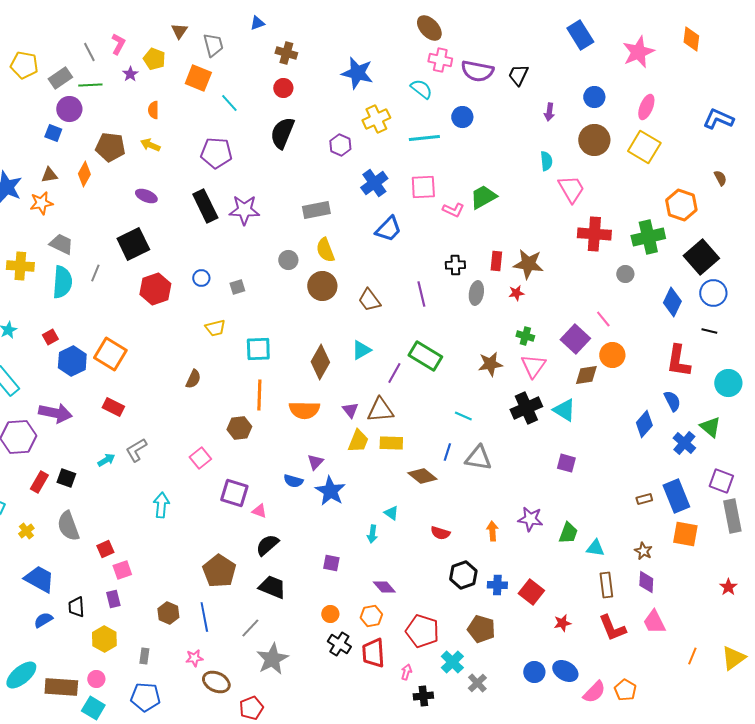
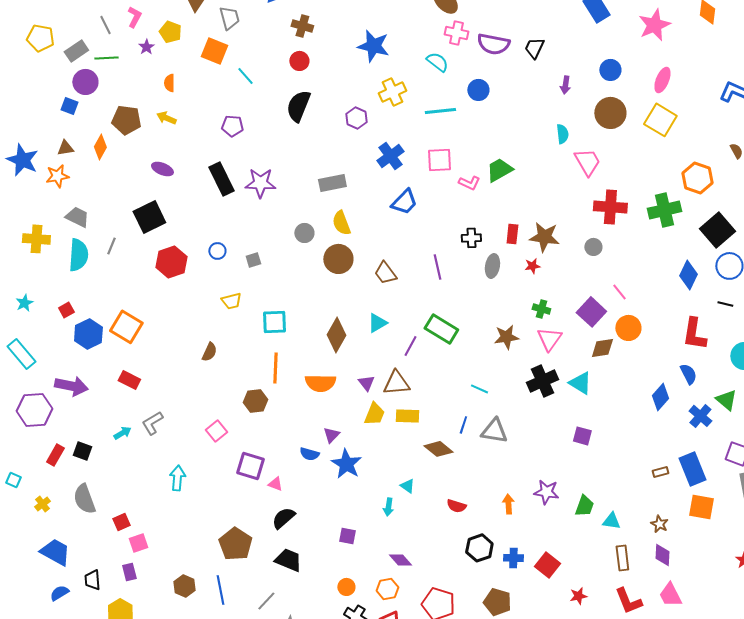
purple pentagon: (216, 153) -> (232, 126), size x0.7
gray circle: (625, 274) -> (593, 247), moved

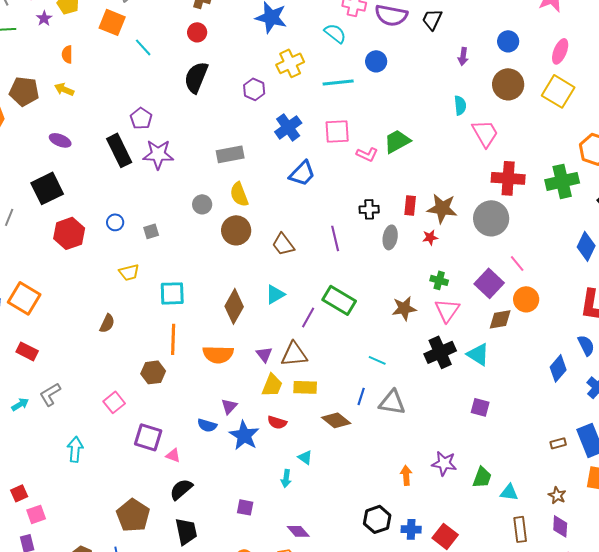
purple pentagon: (232, 126) -> (141, 118), moved, turned 30
gray circle: (593, 247) -> (491, 218), size x2.0
red semicircle: (456, 506) -> (277, 422), moved
black trapezoid: (288, 560) -> (186, 531), turned 56

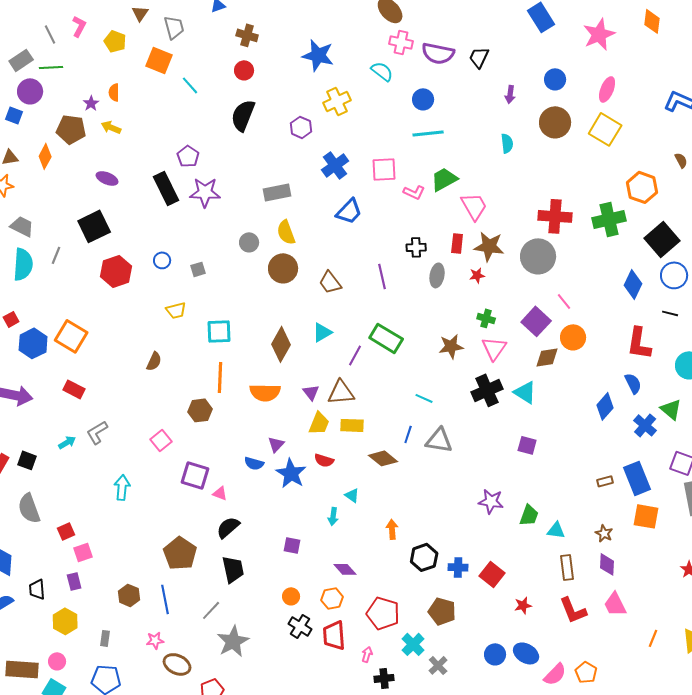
purple star: (44, 18) -> (91, 103), moved
cyan line: (338, 82) -> (428, 133), moved
pink trapezoid: (485, 133) -> (474, 206), moved
orange arrow: (406, 475) -> (392, 529), moved

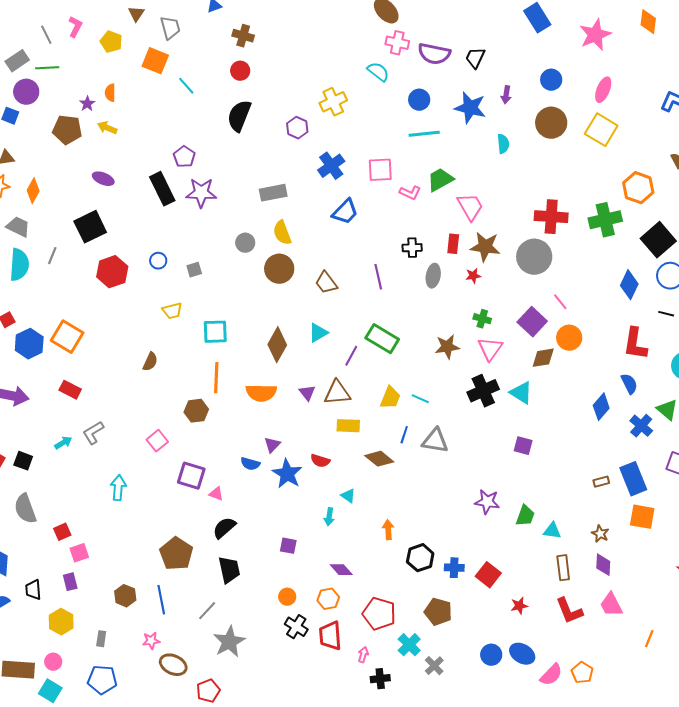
blue star: (318, 55) -> (470, 108), moved
orange diamond: (45, 156) -> (33, 191), moved
yellow trapezoid: (319, 423) -> (390, 398), moved

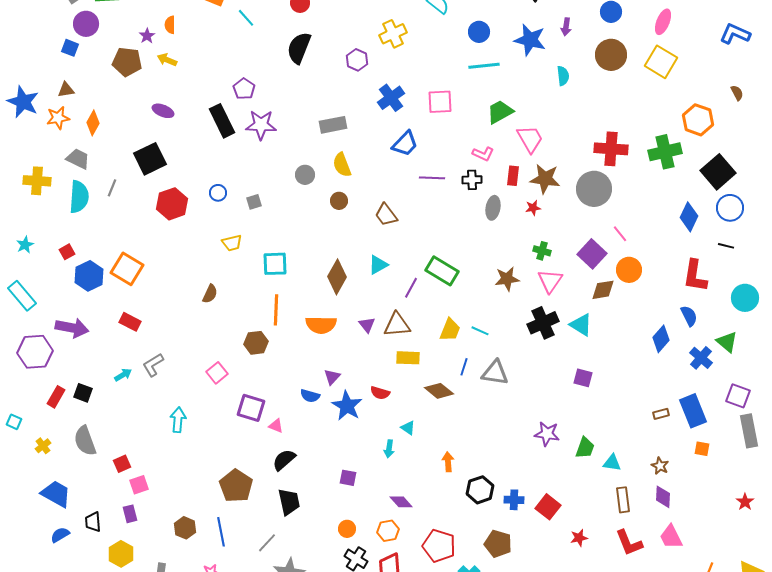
pink L-shape: (410, 193) -> (483, 154), moved
brown circle: (279, 269) -> (339, 201), size x0.6
purple line: (378, 277) -> (432, 178), moved, turned -75
orange square: (642, 517) -> (702, 449), size x0.6

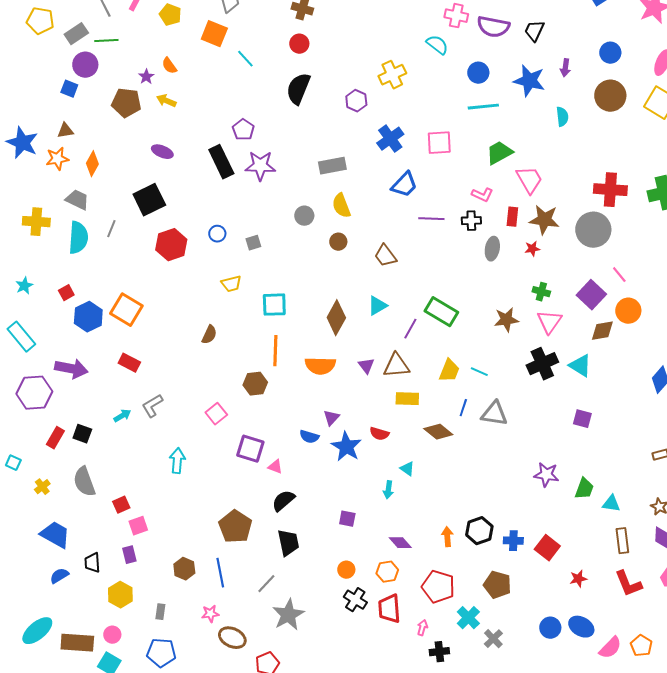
orange semicircle: (170, 25) -> (169, 66), turned -36
orange arrow: (448, 462) -> (447, 537), moved

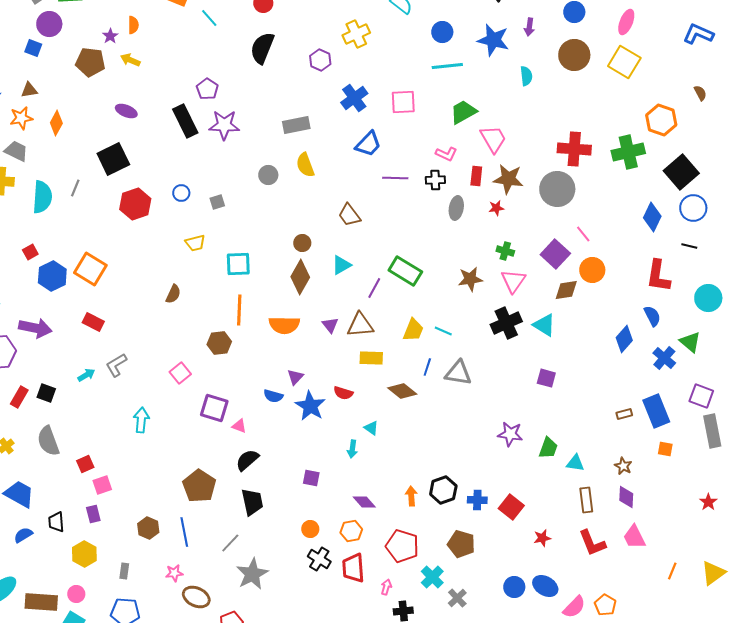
orange semicircle: (169, 66) -> (133, 25), turned -144
gray trapezoid: (77, 200) -> (16, 151), moved
brown circle: (338, 242) -> (302, 243), moved

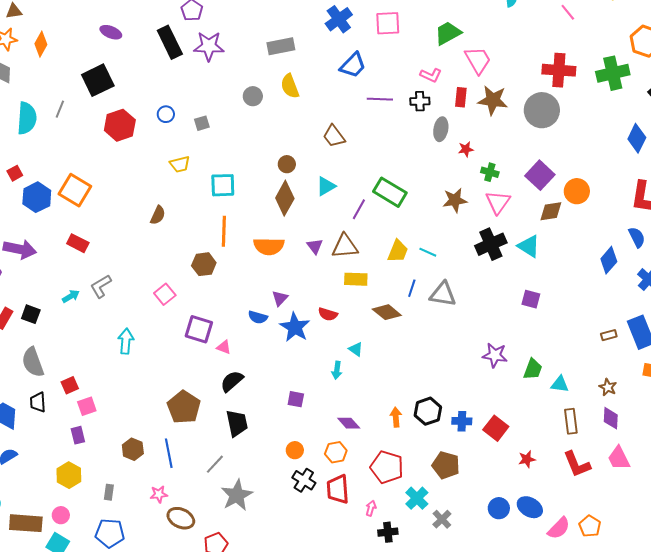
red star: (496, 208) -> (466, 149), moved
pink line: (583, 234) -> (568, 12), moved
black trapezoid: (56, 522) -> (38, 402), moved

